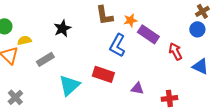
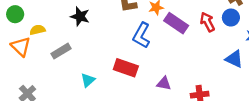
black star: (62, 28) -> (80, 16), turned -30
red arrow: (175, 51) -> (207, 22), moved
cyan triangle: (69, 85) -> (88, 80), size x0.6

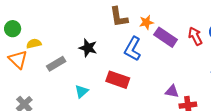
black star: (80, 16) -> (88, 48), moved
purple triangle: (164, 83) -> (172, 91), moved

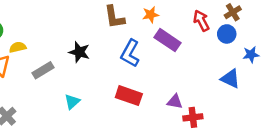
orange star: (146, 22) -> (151, 15), moved
red arrow: (195, 36) -> (201, 21), moved
red rectangle: (118, 80) -> (129, 96), moved

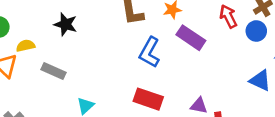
black star: (79, 52) -> (66, 24), moved
gray rectangle: (43, 70) -> (54, 71), turned 55

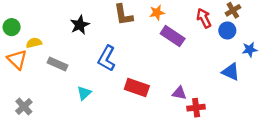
black star: (66, 24) -> (80, 25), moved, turned 30
blue L-shape: (150, 52) -> (107, 58), moved

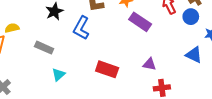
blue L-shape: (107, 58) -> (81, 28), moved
gray rectangle: (57, 64) -> (44, 48), moved
purple triangle: (179, 93) -> (149, 64), moved

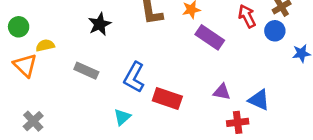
blue L-shape: (81, 28) -> (134, 77), moved
blue triangle: (194, 55) -> (259, 100), moved
cyan triangle: (59, 74) -> (122, 117), moved

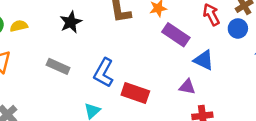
yellow semicircle: (45, 45) -> (19, 26), moved
blue triangle: (259, 100) -> (204, 60), moved

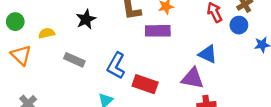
yellow semicircle: (19, 26) -> (47, 33), moved
purple rectangle: (176, 35) -> (158, 31), moved, turned -35
purple triangle: (187, 87) -> (193, 78), size x1.5

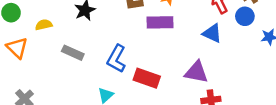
blue triangle: (208, 54) -> (212, 33), moved

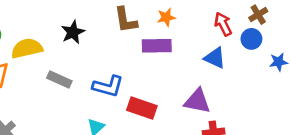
yellow semicircle: (44, 25) -> (27, 48), size x1.6
blue L-shape: (116, 59) -> (108, 86), turned -104

